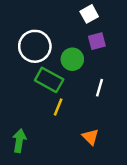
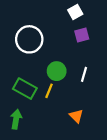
green circle: (72, 59) -> (57, 71), moved
green rectangle: (49, 80) -> (25, 89), moved

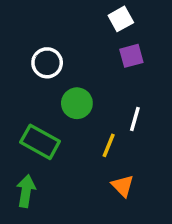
white circle: (29, 39) -> (47, 63), size x0.7
green circle: (57, 71) -> (77, 103), moved
yellow line: (49, 91) -> (109, 145), moved

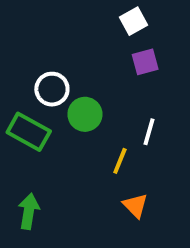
white circle: (47, 63) -> (52, 89), moved
green rectangle: (40, 142) -> (29, 132), moved

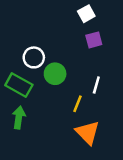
orange triangle: (135, 206) -> (88, 133), size x1.5
green arrow: (29, 211) -> (19, 118), moved

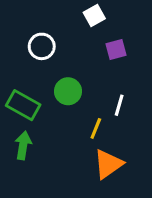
white square: (86, 14) -> (94, 15), moved
white circle: (34, 57) -> (42, 46), moved
orange triangle: (88, 133) -> (108, 164), turned 40

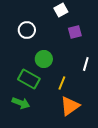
green rectangle: (23, 105) -> (29, 79), moved
white line: (119, 105) -> (86, 64), moved
green arrow: (23, 145) -> (21, 103), moved, turned 102

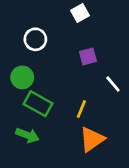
purple square: (75, 32) -> (88, 56), moved
green circle: (44, 59) -> (22, 77), moved
white line: (86, 64) -> (113, 84), turned -56

